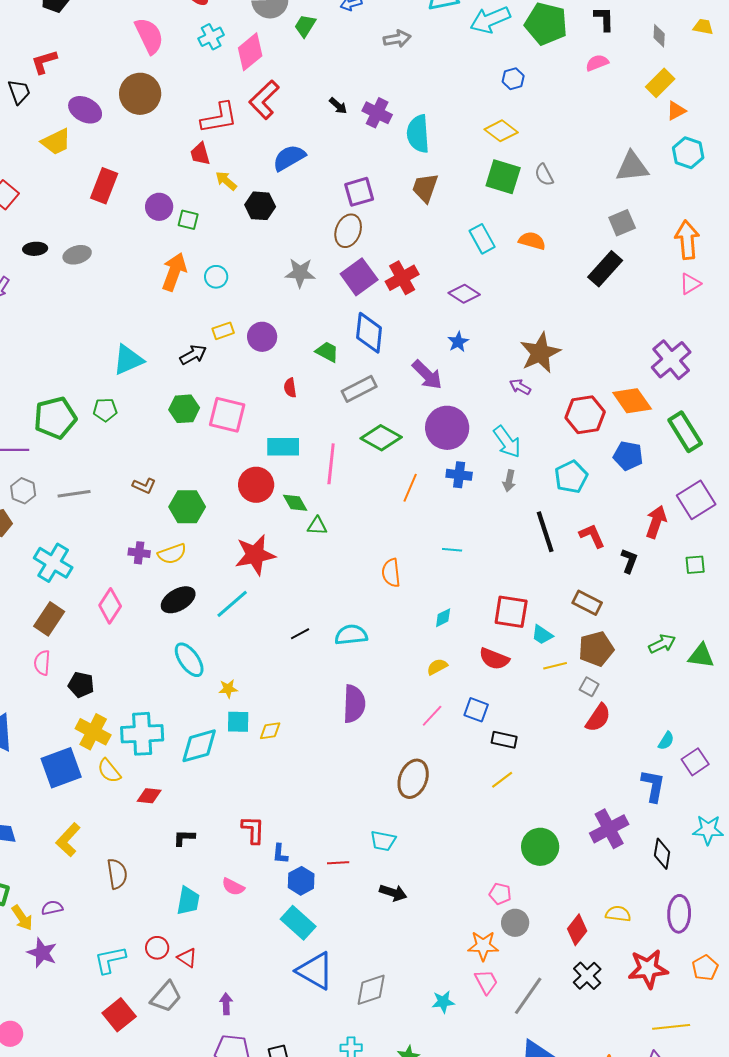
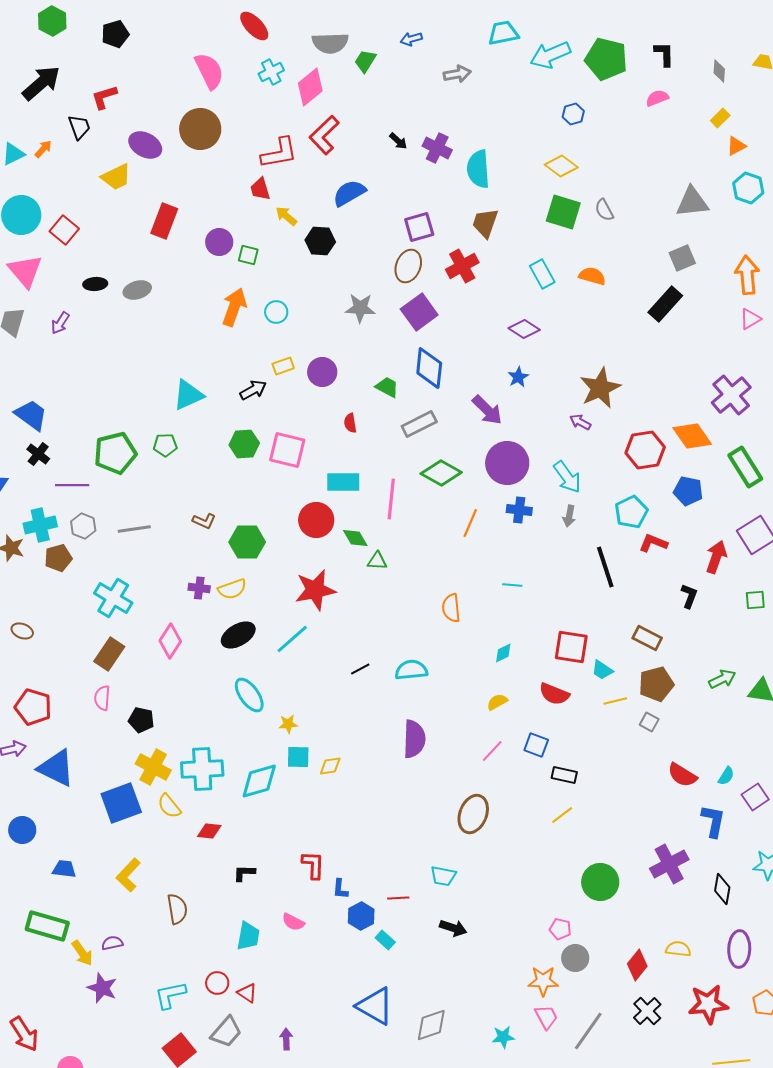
yellow rectangle: (660, 83) -> (720, 118), size x0.7
red cross: (402, 278) -> (462, 266), moved
red L-shape: (592, 536) -> (653, 543), moved, turned -44
red semicircle: (598, 718) -> (682, 775), moved, turned 88
cyan rectangle: (298, 923) -> (385, 940), moved, size x0.6

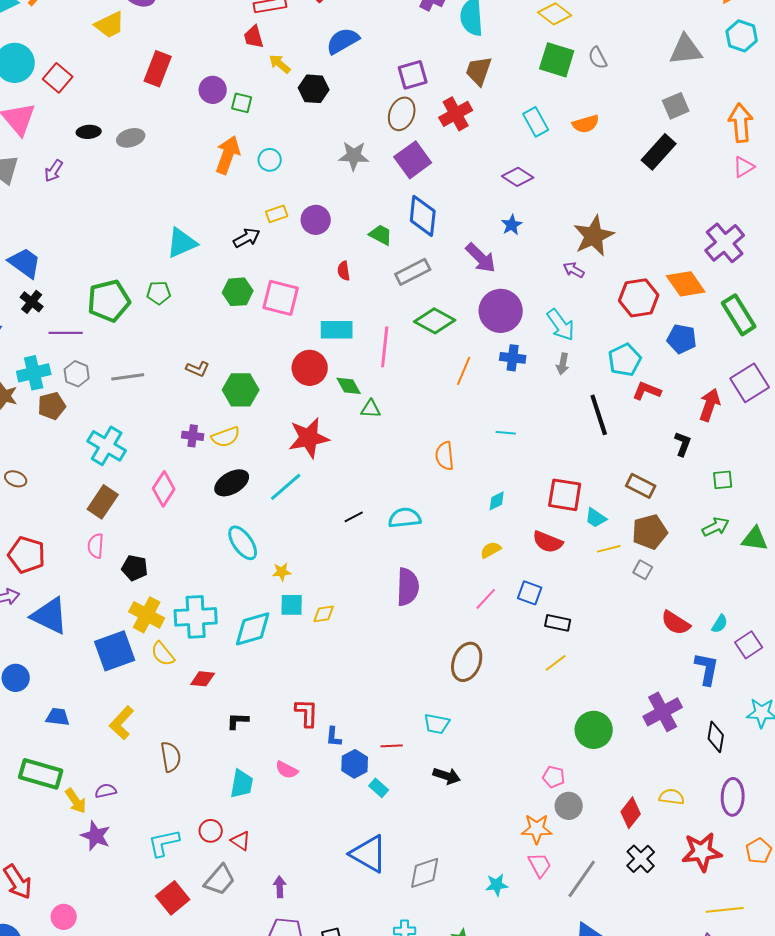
orange semicircle: (592, 276) -> (586, 124), turned 148
green square: (755, 600) -> (723, 480), moved

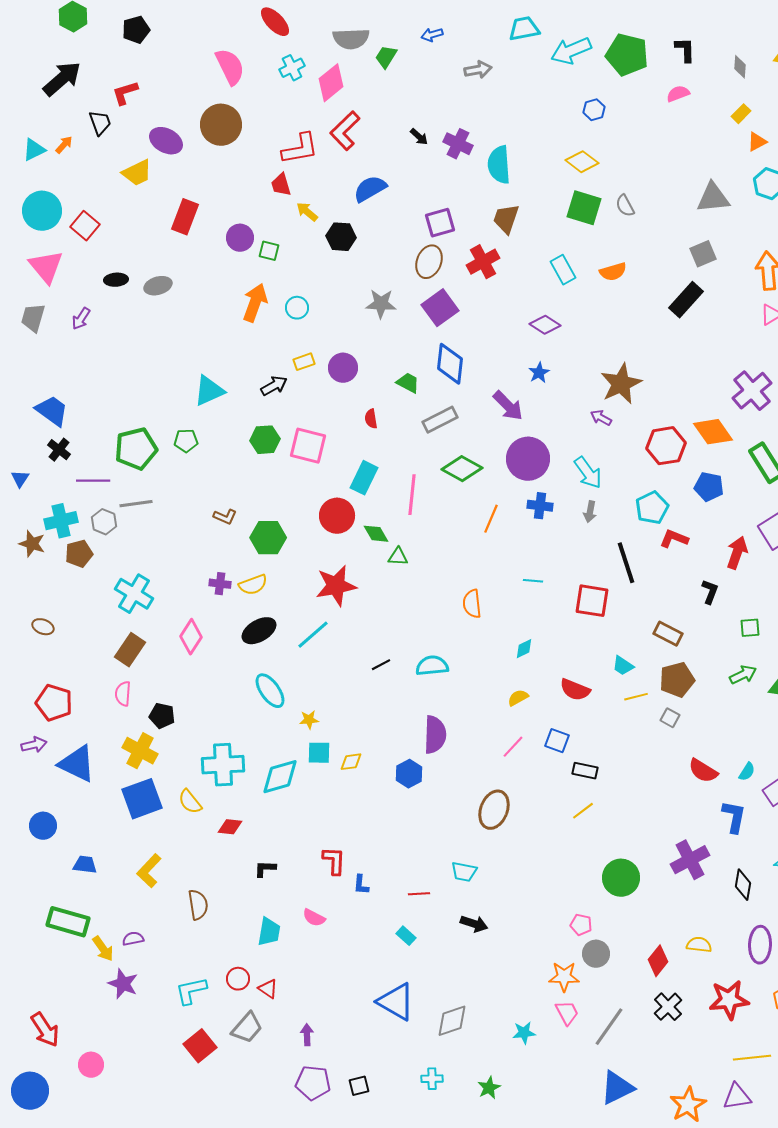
cyan rectangle: (337, 330) -> (364, 478), turned -64
gray line: (128, 377) -> (136, 504), moved
red square: (565, 495) -> (592, 601), moved
yellow cross: (147, 615) -> (140, 751), moved
blue hexagon: (355, 764) -> (409, 774), moved

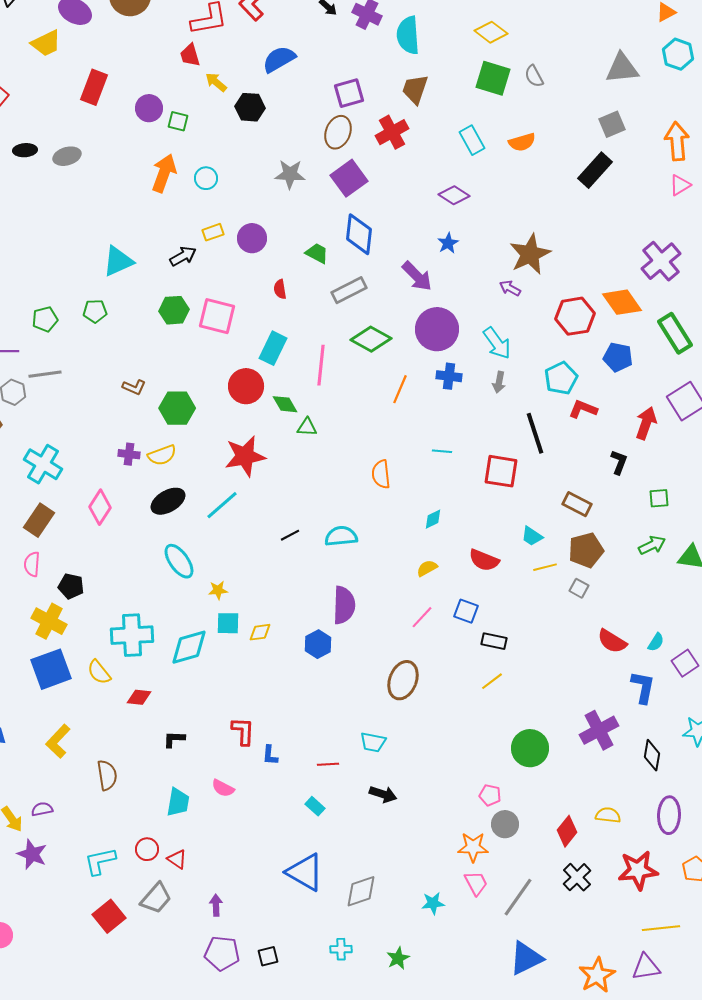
green pentagon: (136, 449) -> (45, 319), size x0.6

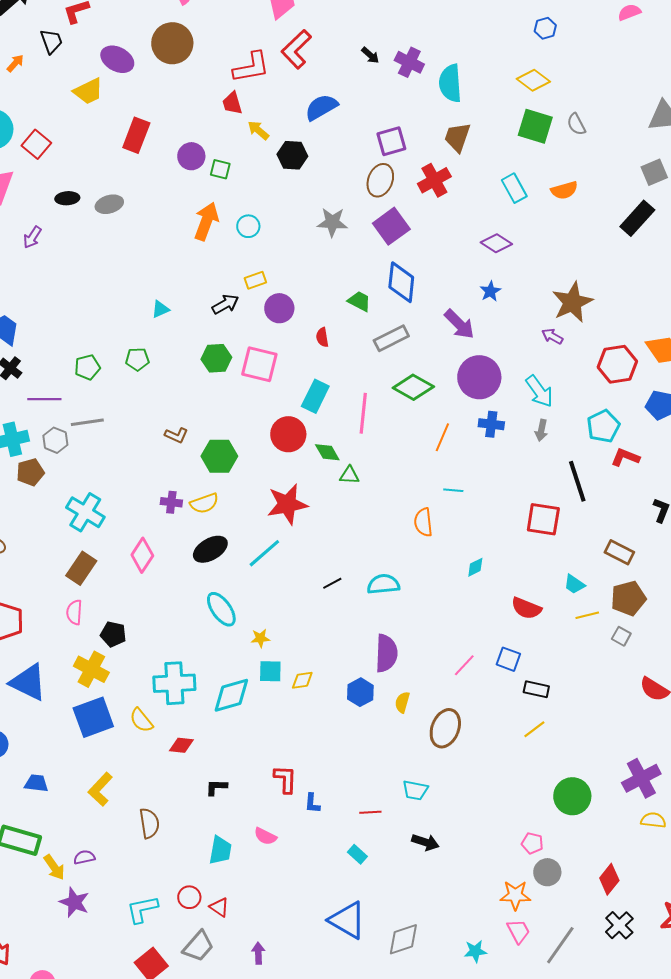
purple circle: (252, 238) -> (279, 308), moved
cyan triangle: (118, 261) -> (160, 309), size x0.6
cyan line: (442, 451) -> (453, 490), moved
yellow semicircle: (427, 568) -> (402, 702), moved, turned -45
yellow semicircle: (608, 815) -> (653, 820), moved

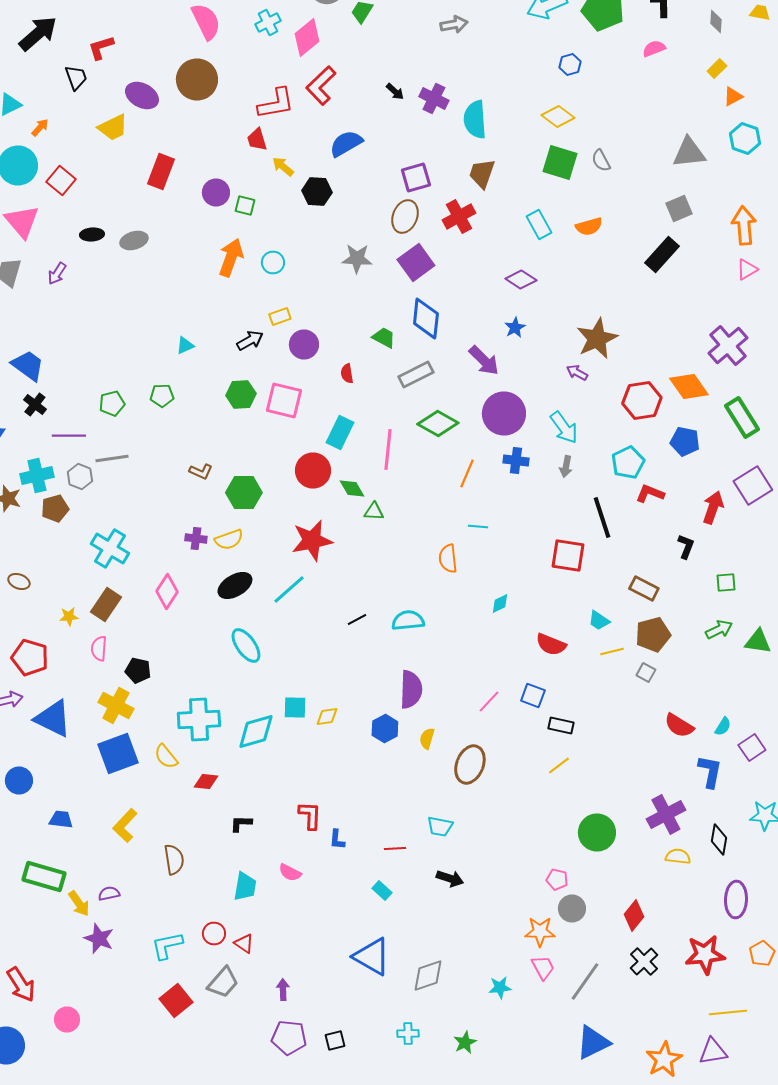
orange arrow: (15, 63) -> (40, 128), moved
yellow star: (260, 638) -> (69, 616), moved

